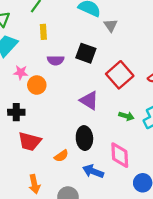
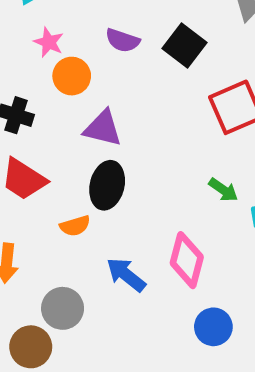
purple triangle: (89, 100) -> (103, 128), moved, turned -36
black ellipse: (84, 138) -> (107, 185), moved

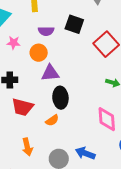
orange circle: (72, 76) -> (39, 53), moved
blue arrow: (126, 275) -> (85, 153), moved

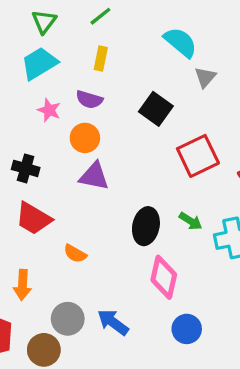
purple semicircle: (46, 31) -> (89, 100), moved
black ellipse: (60, 98) -> (146, 226), moved
orange semicircle: (52, 120) -> (75, 254), turned 48

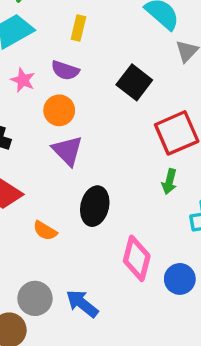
purple triangle: (94, 176) -> (67, 151), turned 32
green arrow: (191, 221) -> (169, 182), moved, turned 70
black ellipse: (146, 226) -> (95, 206), moved
blue circle: (187, 329) -> (180, 279), moved

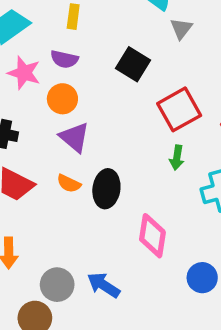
pink star: (23, 80) -> (24, 73), size x1.4
orange semicircle: (45, 231) -> (69, 184), moved
blue circle: (180, 279) -> (202, 278), moved

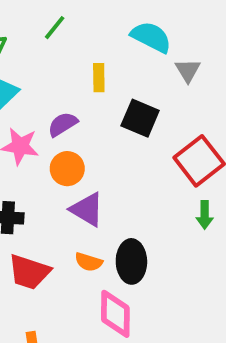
yellow rectangle: (73, 17) -> (99, 78), moved
purple semicircle: (64, 59) -> (63, 124), turned 144
pink diamond: (152, 236) -> (115, 314), moved

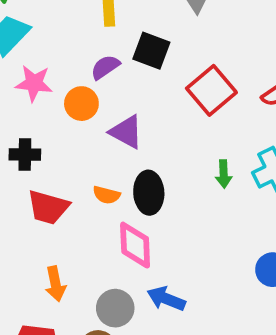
purple semicircle: (63, 124) -> (105, 67), moved
purple triangle: (87, 209) -> (126, 132), moved
green arrow: (205, 215) -> (224, 174), moved

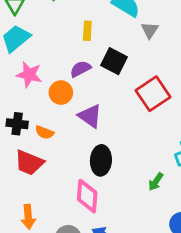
green arrow: (224, 174) -> (156, 182), moved, turned 30
orange semicircle: (106, 195) -> (44, 132), moved

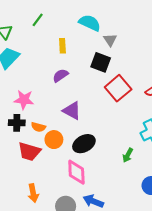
black square: (114, 61) -> (101, 62), moved
pink star: (29, 75) -> (24, 100), moved
orange circle: (61, 93) -> (54, 140), moved
black ellipse: (101, 160) -> (84, 144), turned 65

